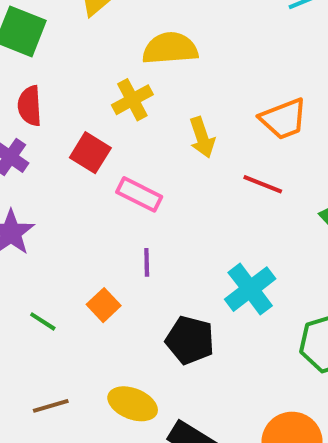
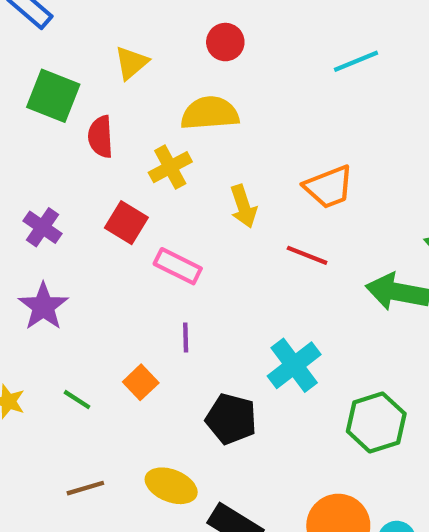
red semicircle: (30, 106) -> (101, 137), moved

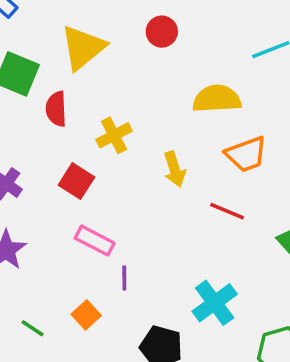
yellow triangle: (131, 63) -> (83, 48), size x1.6
yellow semicircle: (210, 113) -> (217, 99), moved
pink rectangle: (178, 266) -> (95, 241), moved

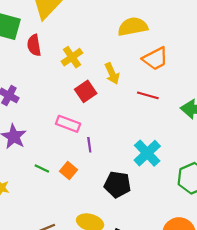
red square: (76, 181) -> (86, 91), moved, turned 30
green line: (33, 328) -> (42, 168), moved

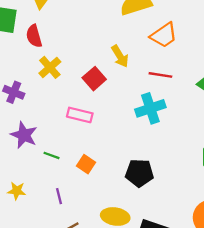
yellow cross: (72, 57) -> (50, 67), moved
purple line: (89, 145) -> (59, 196), moved
cyan cross: (147, 153) -> (150, 108), moved, turned 32
green line: (42, 168) -> (51, 155), moved

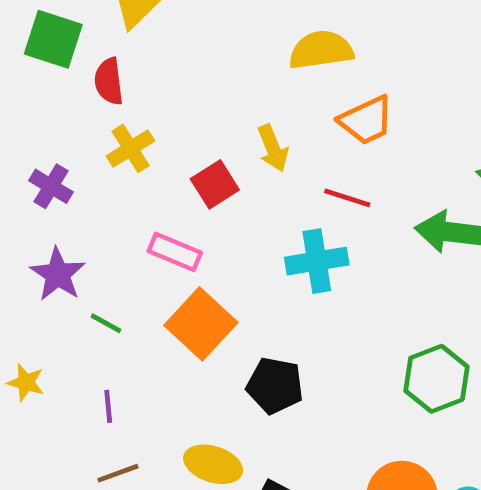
orange square: (86, 164) -> (201, 324), moved, size x1.8

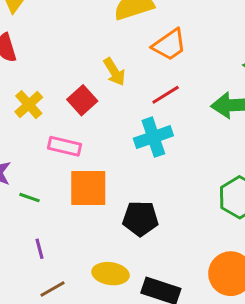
yellow cross: (130, 148) -> (29, 105), moved
red line: (347, 198) -> (166, 95), turned -40
orange square: (201, 324) -> (88, 188), turned -33

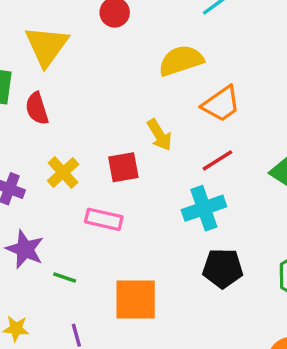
red square: (82, 100) -> (123, 167), turned 32
orange square: (88, 188) -> (136, 299), moved
black pentagon: (140, 218) -> (223, 268), moved

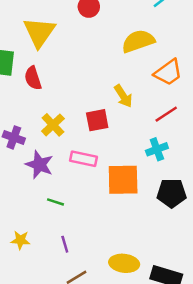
cyan cross: (204, 208) -> (157, 149), size x0.7
purple star: (25, 249) -> (39, 165), moved
orange square: (136, 299) -> (123, 180), moved

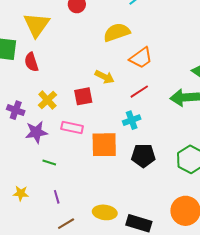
yellow arrow: (123, 96) -> (105, 77), turned -30
purple star: (39, 165) -> (36, 132), turned -30

